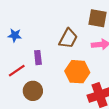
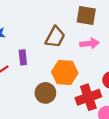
brown circle: (33, 91) -> (45, 93), moved

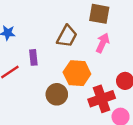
pink arrow: (90, 43) -> (103, 43), turned -60

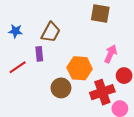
brown trapezoid: (67, 36) -> (51, 32), moved
pink arrow: (103, 43) -> (111, 54), moved

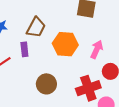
orange hexagon: (80, 68) -> (65, 44), moved

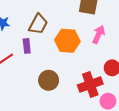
pink arrow: (97, 49) -> (99, 34), moved

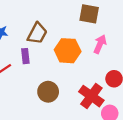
red cross: (90, 84) -> (91, 96), turned -35

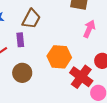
orange hexagon: (68, 51) -> (59, 57), moved
brown circle: (48, 92) -> (22, 73), moved

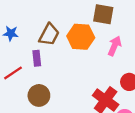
orange hexagon: (59, 57) -> (81, 37), moved

